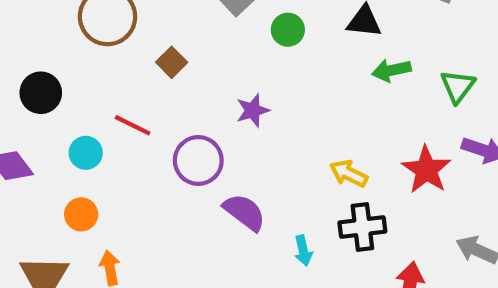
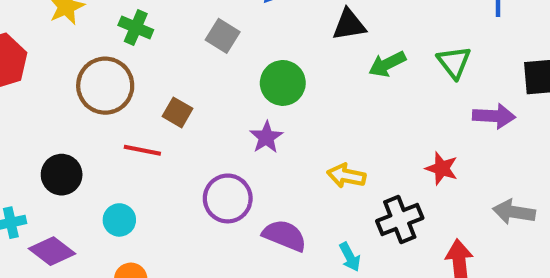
green circle: (288, 30) -> (283, 83), moved, size x1.4
red line: (133, 125) -> (142, 150), moved
red star: (426, 170) -> (442, 168), moved, size x0.7
yellow arrow: (349, 174) -> (346, 176), moved

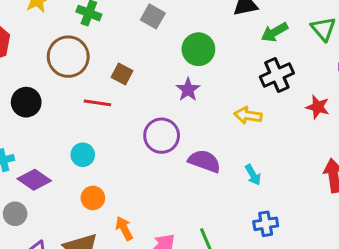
black circle: (62, 175) -> (26, 102), moved
black cross: (400, 220) -> (277, 75), moved

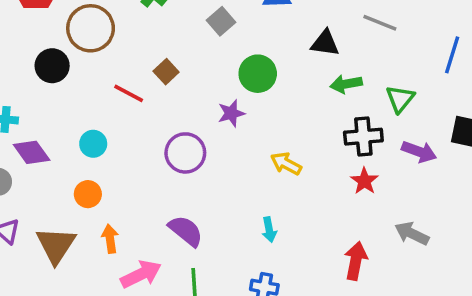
brown circle: (68, 57) -> (91, 28), moved
black cross: (277, 75) -> (363, 137), moved
purple semicircle: (204, 161) -> (186, 231), moved

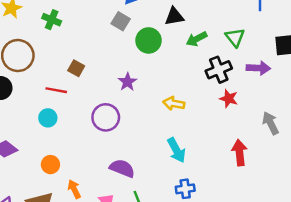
gray square: (221, 21) -> (121, 21), moved
green circle: (258, 74) -> (149, 40), moved
cyan circle: (93, 144) -> (48, 118), moved
cyan arrow: (269, 230) -> (176, 150), size x1.5
gray arrow: (412, 234) -> (271, 123), turned 55

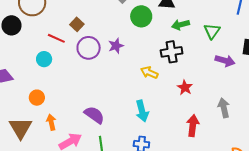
black cross: (219, 70) -> (172, 52), moved
red star: (229, 99) -> (185, 87), moved
purple circle: (106, 117) -> (89, 48), moved

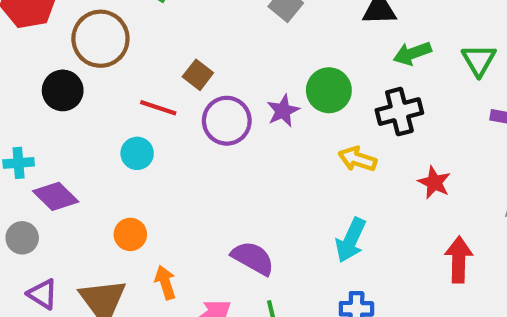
green circle: (141, 16) -> (329, 90), moved
cyan arrow: (142, 111) -> (351, 240), turned 45

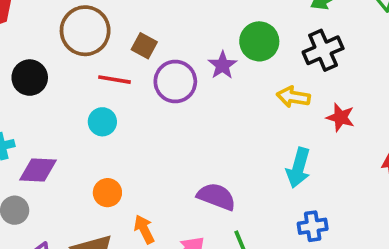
brown circle: (100, 39) -> (85, 31), moved
red star: (434, 182) -> (340, 117), moved
purple diamond: (56, 196) -> (38, 170), turned -33

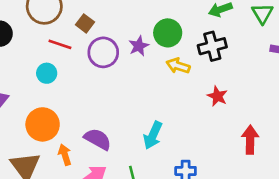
yellow arrow: (293, 97) -> (178, 66), moved
cyan arrow: (298, 168) -> (153, 135), moved
orange circle: (107, 193) -> (43, 124), size x1.6
purple semicircle: (216, 197) -> (98, 139), moved

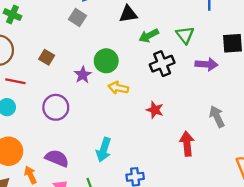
brown square: (85, 23) -> (47, 57), moved
black cross: (212, 46) -> (162, 64), moved
purple circle: (103, 52) -> (56, 107), moved

